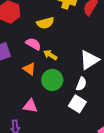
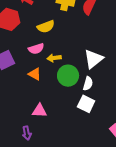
pink semicircle: (33, 44) -> (36, 49), turned 140
yellow arrow: (50, 55) -> (54, 58), turned -32
green circle: (52, 80) -> (68, 76), moved

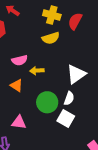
yellow semicircle: (46, 27) -> (51, 38), moved
green circle: (68, 76) -> (47, 102), moved

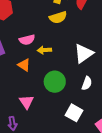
white semicircle: (69, 98) -> (87, 83), moved
white square: (66, 119) -> (74, 113), moved
pink triangle: (19, 122) -> (27, 102), turned 49

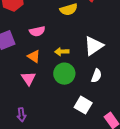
yellow arrow: (44, 50) -> (62, 52), moved
pink triangle: (27, 102) -> (28, 78), moved

